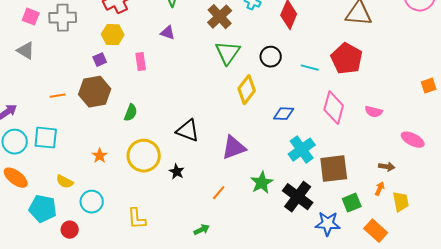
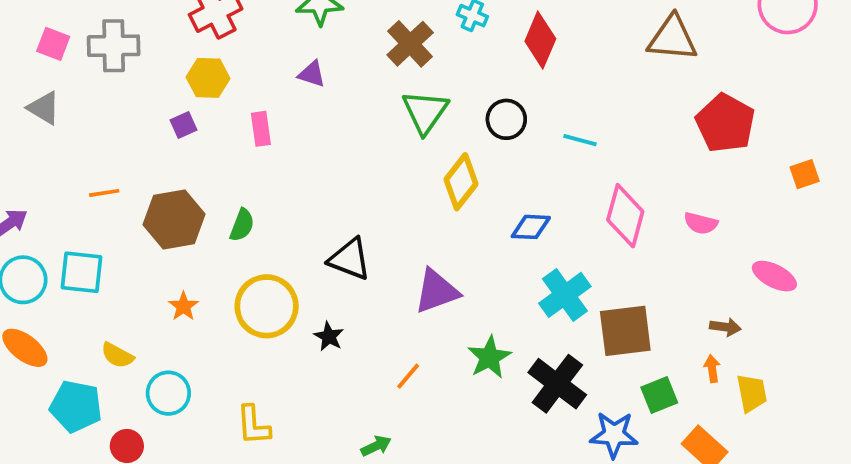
red pentagon: (347, 59) -> (725, 123), moved
brown hexagon: (95, 92) -> (174, 219), moved
orange arrow: (380, 189) -> (712, 369), turned -32

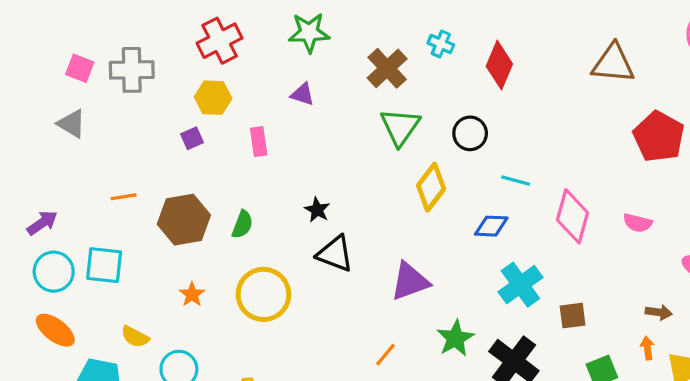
cyan line: (580, 140) -> (516, 181), moved
brown square: (625, 331) -> (573, 316), size x0.6
black star: (329, 336) -> (317, 210), moved

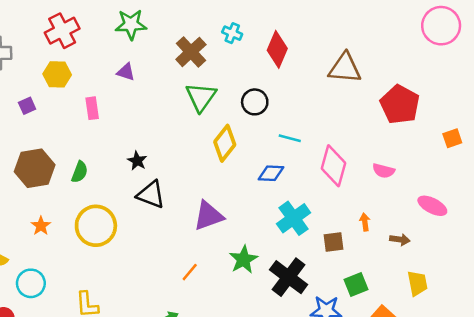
brown triangle: (613, 63) -> (345, 68), moved
purple square: (192, 138) -> (27, 106), moved
orange arrow: (647, 348) -> (365, 222), moved

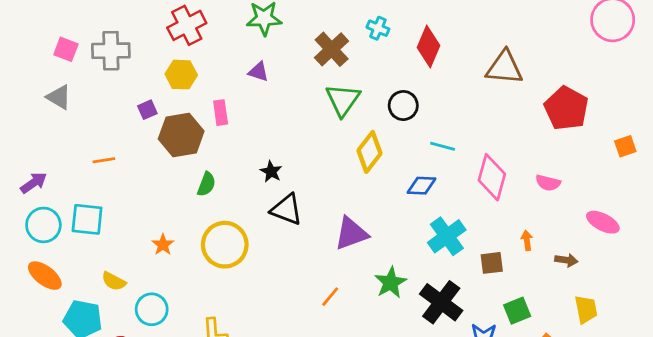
brown hexagon: (35, 168) -> (181, 135), moved

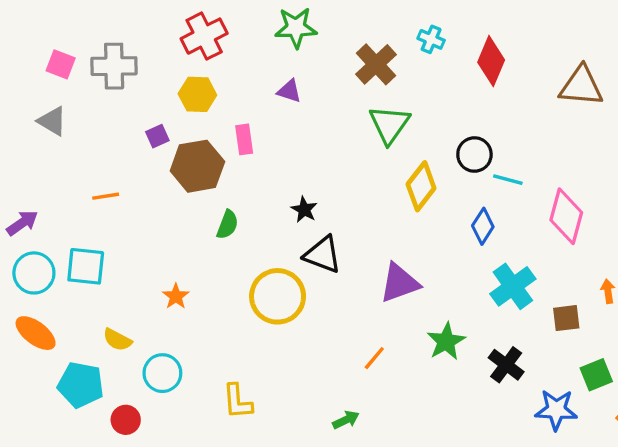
black circle: (403, 106) -> (474, 154), moved
blue diamond: (422, 186) -> (483, 226), turned -60
yellow circle: (225, 245) -> (278, 296), moved
black cross: (441, 302) -> (506, 365), size x0.7

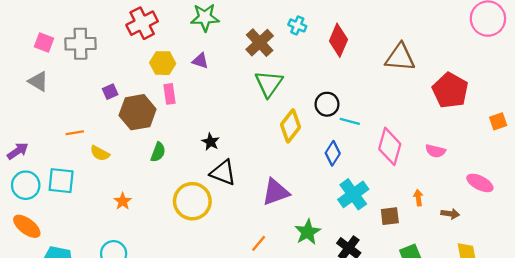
yellow hexagon: (197, 94) -> (163, 63), moved
yellow semicircle: (117, 340) -> (100, 153), moved

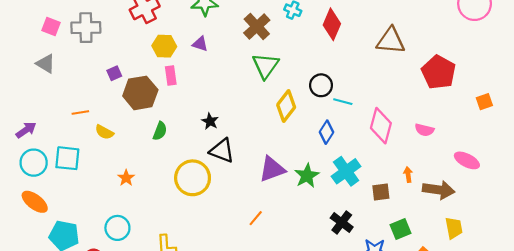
brown arrow: (450, 214) -> (439, 190), size x1.8
green star: (308, 232) -> (307, 176), moved

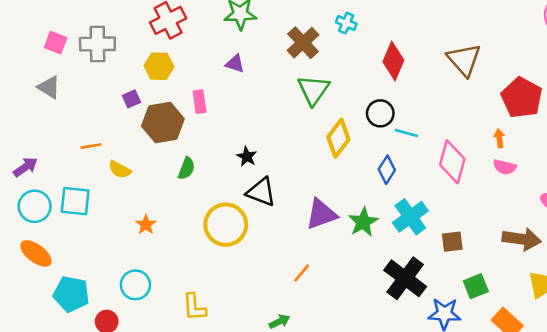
red diamond: (332, 24) -> (393, 61), moved
brown triangle: (391, 41) -> (464, 60), turned 44
yellow hexagon: (164, 46) -> (159, 66), moved
orange arrow: (408, 175) -> (499, 138), moved
black cross: (342, 222) -> (405, 278), size x1.5

